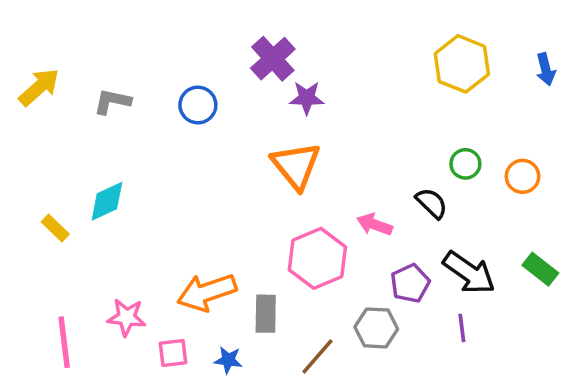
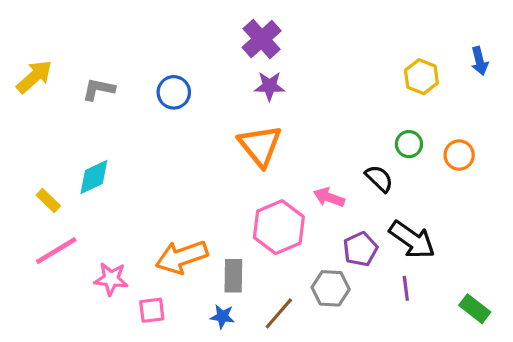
purple cross: (273, 59) -> (262, 39), moved
yellow hexagon: (462, 64) -> (421, 77), moved, size x0.7
green rectangle: (540, 269) -> (475, 309), moved
pink line: (64, 342) -> (56, 251), moved, turned 66
blue star: (228, 360) -> (222, 317), moved

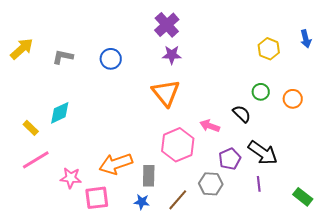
pink square: (152, 310) -> (97, 198), size x1.4

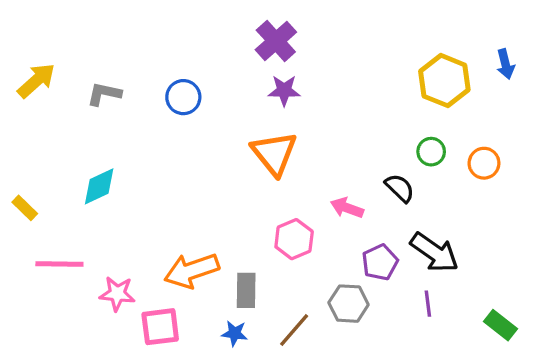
yellow hexagon: (269, 49) -> (444, 81), size x1.4
yellow rectangle: (31, 128) -> (25, 208), moved
pink hexagon: (178, 145) -> (294, 239), size x0.7
pink line: (36, 160) -> (59, 264), turned 32

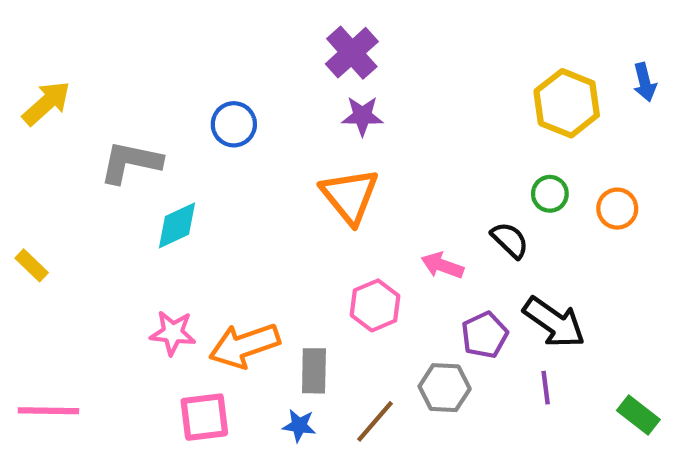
gray L-shape: (104, 94) -> (131, 162), moved, size x1.4
cyan diamond: (99, 186) -> (177, 225), moved
pink line: (59, 264) -> (48, 411), moved
pink star: (117, 294) -> (173, 333), moved

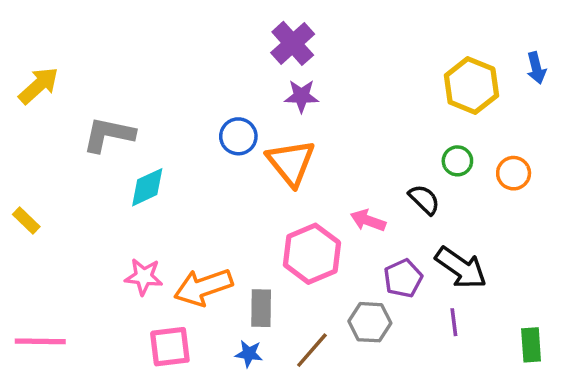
blue circle: (234, 124) -> (238, 136), moved
pink hexagon: (375, 305) -> (312, 254), size x1.4
green rectangle: (638, 415) -> (531, 345), turned 48

